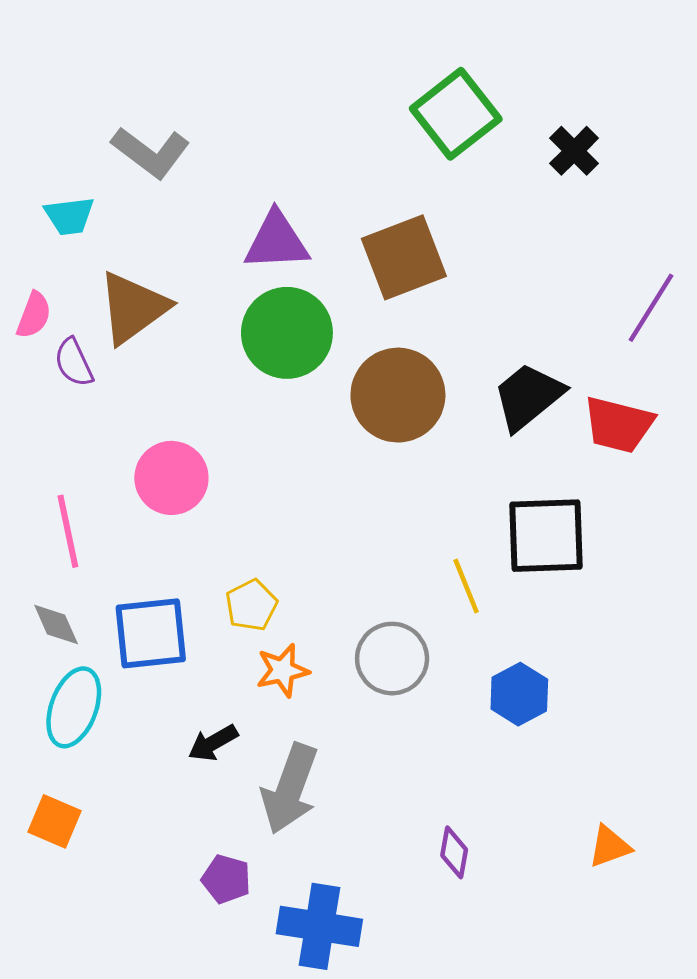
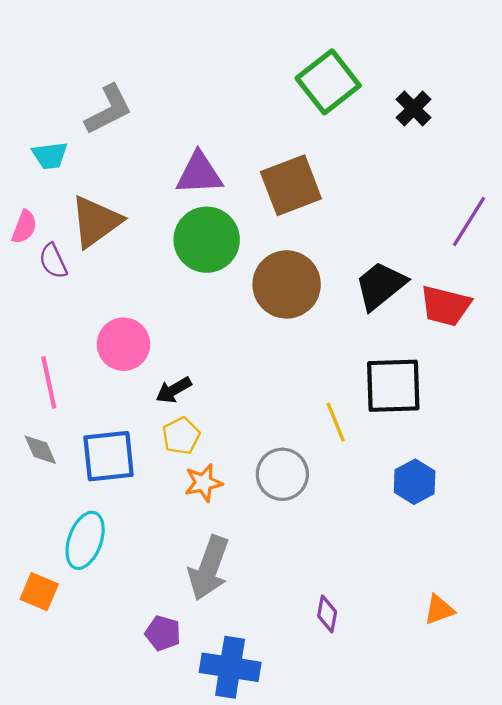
gray L-shape: (151, 152) -> (109, 110), turned -64
blue hexagon: (519, 694) -> (415, 482), moved
cyan ellipse: (74, 707) -> (85, 540), moved
black arrow: (213, 743) -> (174, 390), moved

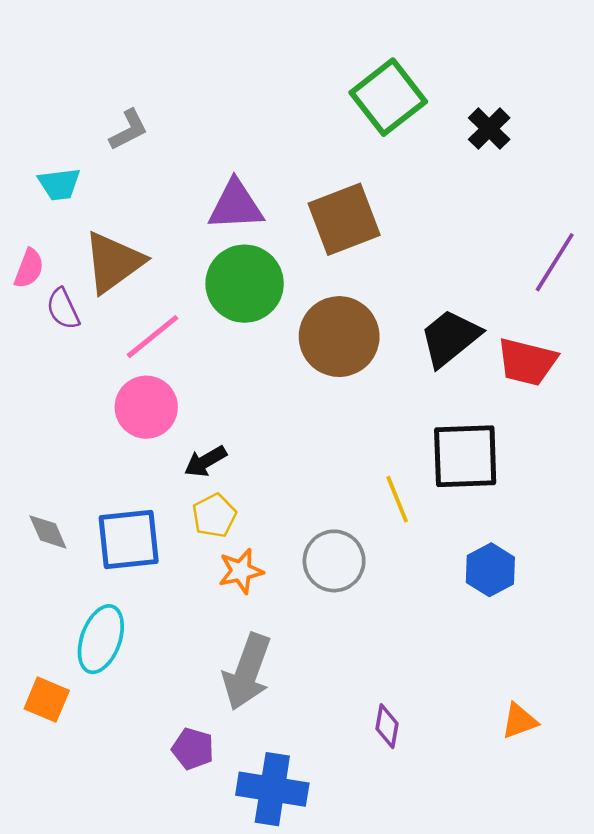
gray L-shape: (109, 110) -> (129, 130), size x0.7
pink line: (49, 383) -> (153, 337), moved, turned 63

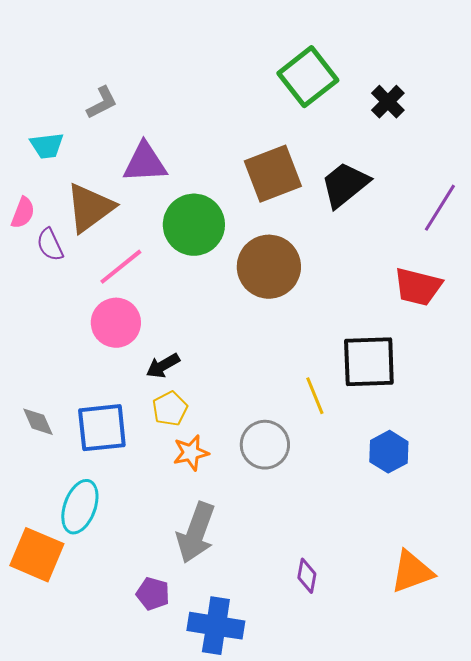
purple triangle: (236, 205) -> (145, 163), moved
black trapezoid: (450, 338) -> (345, 185), moved
orange square: (47, 700) -> (37, 555), size x1.5
orange triangle: (519, 721) -> (412, 572), size x1.5

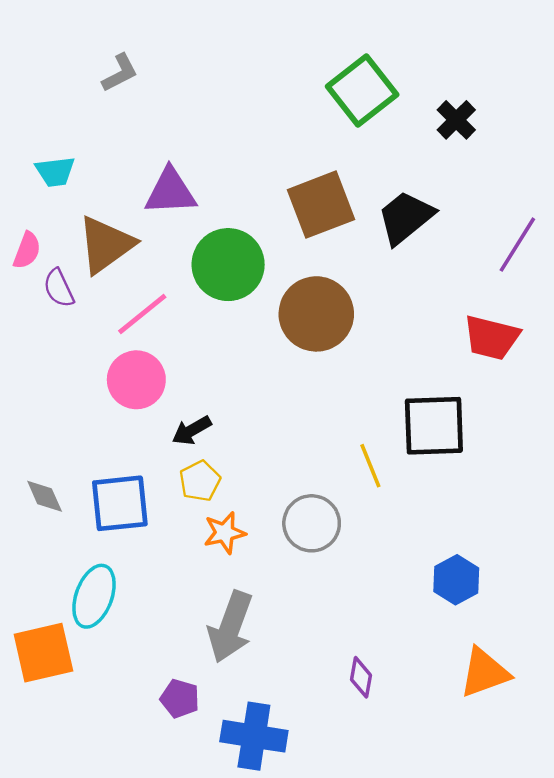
gray L-shape: (102, 103) -> (120, 73), moved
blue hexagon: (389, 452) -> (456, 580), moved
orange square: (37, 555) -> (43, 653), turned -36

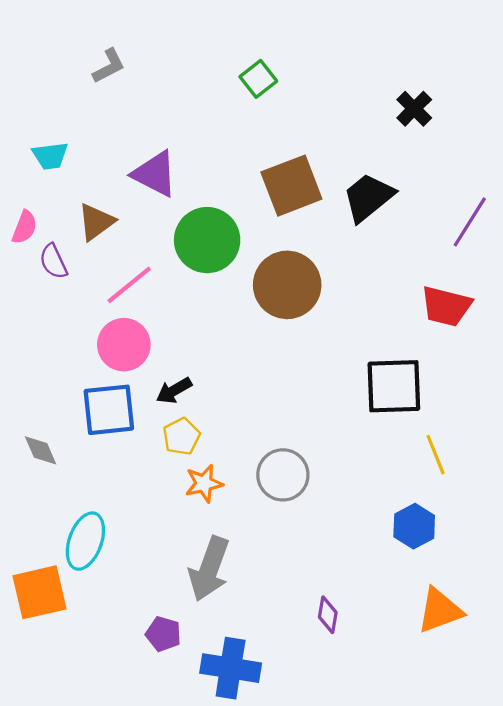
green square: (362, 90) -> (258, 79), moved, size x0.6
purple triangle: (170, 192) -> (155, 174), turned 30
brown triangle: (106, 245) -> (96, 222), size x0.7
yellow line: (370, 466) -> (436, 455), moved
blue square: (120, 503) -> (109, 410), moved

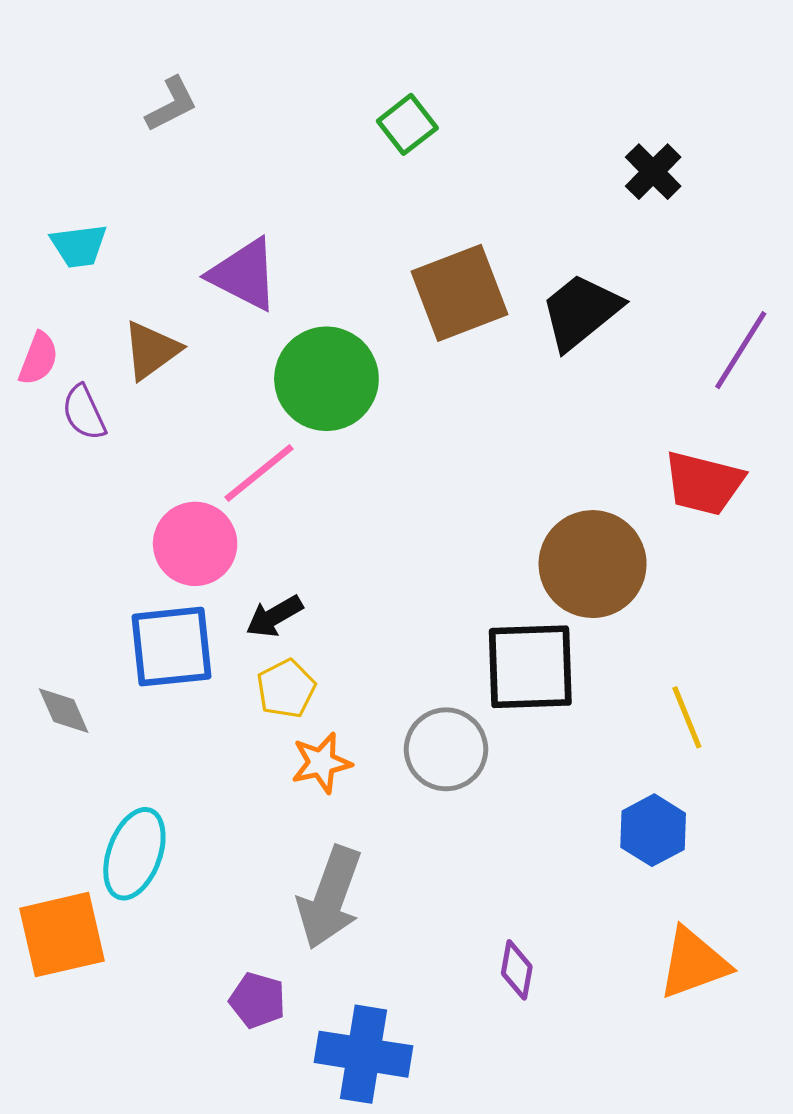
pink line: (129, 285) -> (259, 473), moved
brown circle: (287, 285) -> (593, 564), moved
black square: (394, 386) -> (530, 667), moved

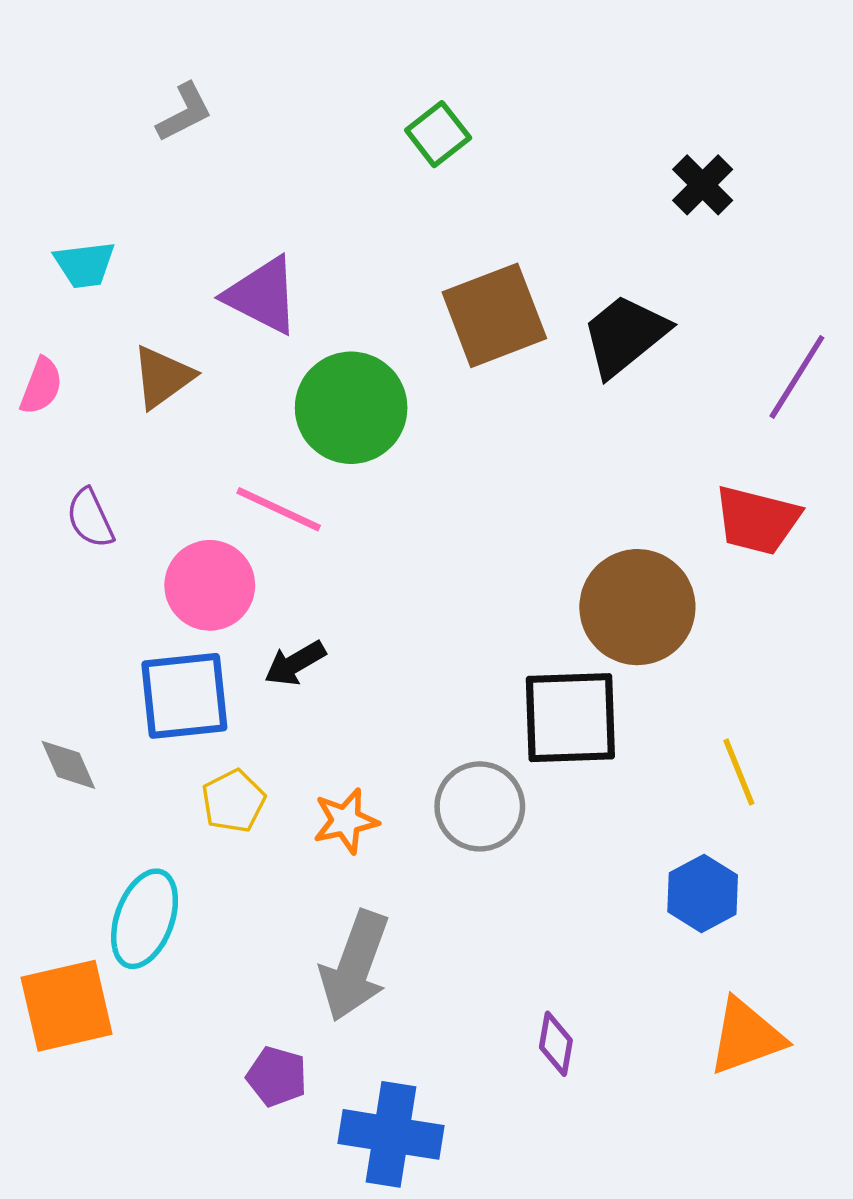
purple semicircle: (84, 412) -> (90, 518), moved
pink line: (259, 473) -> (279, 509), turned 64
yellow pentagon: (286, 689) -> (233, 801), moved

